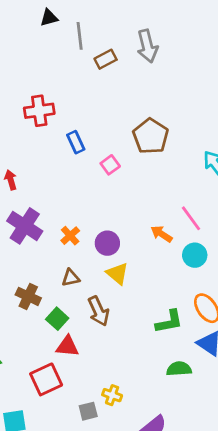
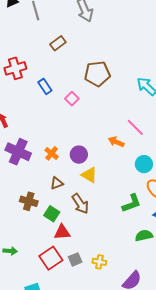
brown rectangle: (106, 59) -> (58, 43), moved
brown pentagon: (151, 136) -> (97, 74), turned -30
cyan circle: (195, 255) -> (144, 164), moved
gray square: (88, 411) -> (75, 259), moved

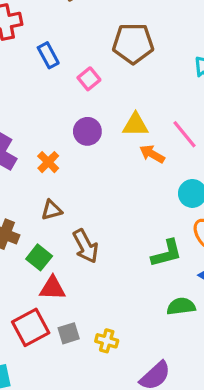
purple circle: (79, 155) -> (87, 131), moved
yellow triangle: (89, 175) -> (135, 125), moved, turned -36

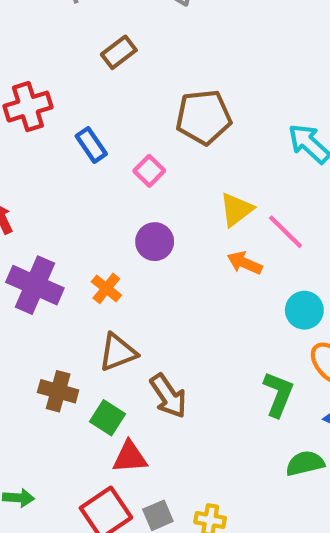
yellow triangle: (135, 125) -> (236, 210), moved, turned -32
brown triangle: (52, 210) -> (118, 352), size x1.4
green L-shape: (167, 253) -> (278, 394), turned -48

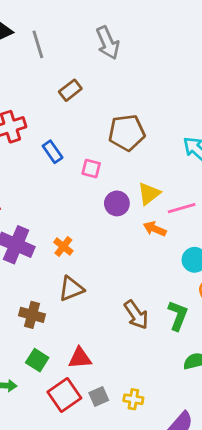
pink square: (149, 171) -> (91, 168), turned -30
pink line: (285, 232) -> (182, 208), turned -60
purple circle: (155, 242) -> (117, 203), moved
brown arrow: (168, 396) -> (136, 315), moved
green square: (107, 418) -> (37, 360), moved

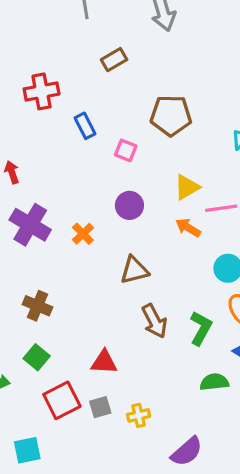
purple circle: (117, 203) -> (129, 205), moved
brown triangle: (71, 289) -> (134, 270), moved
red triangle: (80, 358) -> (104, 362), moved
yellow cross: (133, 399) -> (139, 415), turned -30

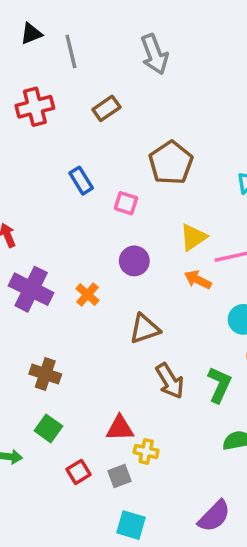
red cross: (42, 91) -> (35, 107), moved
brown pentagon: (171, 116) -> (171, 163), turned -30
red square: (62, 400) -> (78, 472), size x0.6
yellow cross: (139, 415) -> (146, 451), moved, turned 30
cyan square: (27, 450) -> (131, 525), moved, turned 32

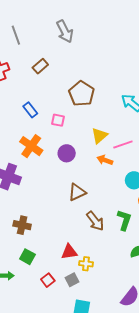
orange cross: (87, 295) -> (31, 146), moved, size x1.6

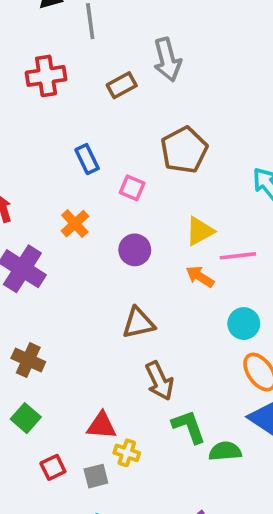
gray arrow: (65, 31) -> (167, 60), moved
orange cross: (31, 146) -> (75, 224), size x0.7
green L-shape: (124, 220) -> (189, 427), moved, turned -50

